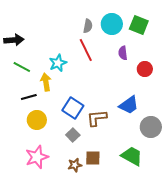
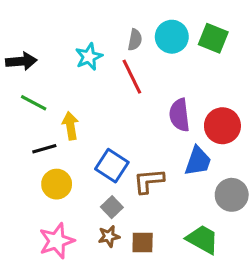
purple semicircle: (123, 53) -> (179, 115), moved, size x1.5
cyan star: (58, 63) -> (89, 57), moved
red circle: (145, 69) -> (222, 126), moved, size x1.5
blue trapezoid: (129, 105) -> (198, 161), turned -35
brown star: (75, 165) -> (109, 236), moved

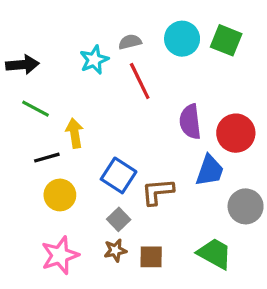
gray semicircle: (135, 40) -> (130, 42), moved, turned -115

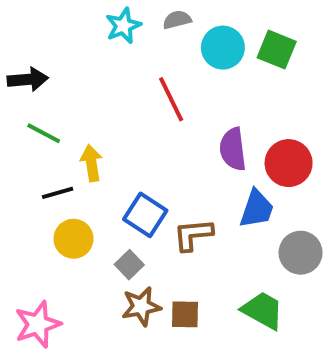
gray semicircle: (130, 42) -> (177, 20), moved
cyan star: (94, 60) -> (123, 26), moved
gray square: (119, 219) -> (129, 265), moved
brown star: (115, 250) -> (141, 306), size x1.4
pink star: (60, 255) -> (38, 324), moved

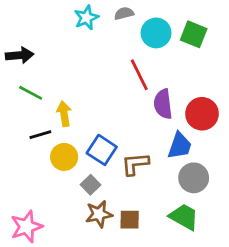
red line: (171, 99) -> (139, 75), moved
yellow circle: (74, 239) -> (64, 157), moved
gray circle: (301, 253) -> (194, 178), moved

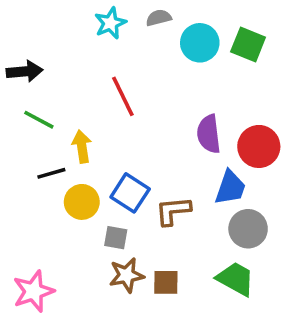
red line: (139, 75) -> (123, 96), moved
gray square: (91, 185) -> (116, 238), turned -36

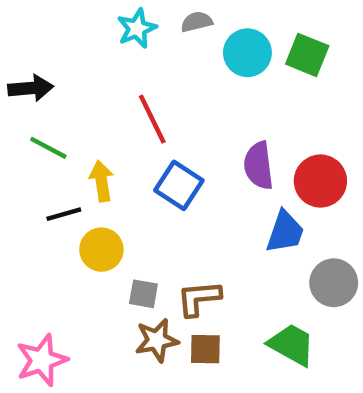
blue square: (130, 193) -> (179, 185), moved
brown L-shape: (173, 211) -> (199, 298), moved
gray circle: (248, 229) -> (334, 283), moved

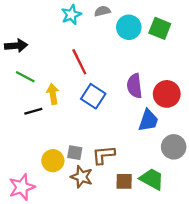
yellow circle: (101, 250) -> (53, 161), moved
brown star: (157, 340) -> (82, 177), turned 30
brown square: (205, 349) -> (124, 181), moved

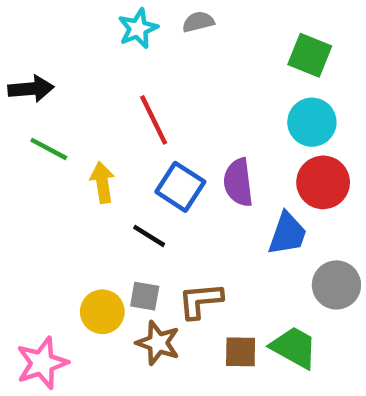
cyan circle: (129, 27) -> (312, 122), moved
purple semicircle: (135, 86) -> (238, 182), moved
black line: (33, 111) -> (149, 236), moved, turned 48

